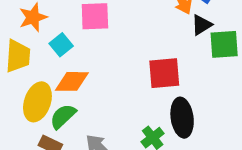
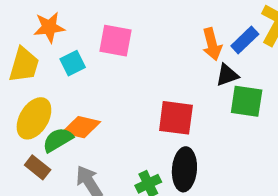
orange diamond: (72, 81) -> (81, 127), moved

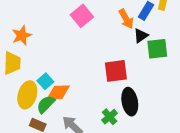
pink square: (115, 41) -> (82, 16), moved, turned -35
cyan square: (73, 63) -> (45, 81), moved

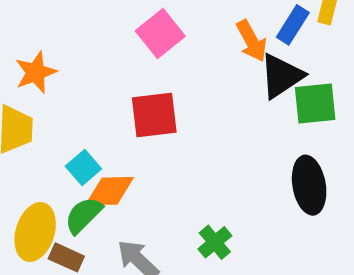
black triangle: (141, 36) -> (281, 76), size x1.5
red square: (116, 71) -> (154, 115), moved
yellow ellipse: (27, 95) -> (35, 232), moved
black ellipse: (130, 102) -> (309, 185), moved

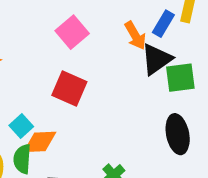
red square: (154, 115) -> (69, 89), turned 32
green semicircle: (83, 215) -> (22, 159), turned -40

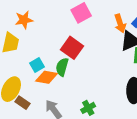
green semicircle: (22, 159) -> (62, 67), moved

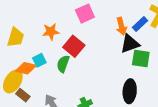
orange star: (24, 20) -> (51, 32), moved
orange diamond: (47, 77) -> (26, 68), moved

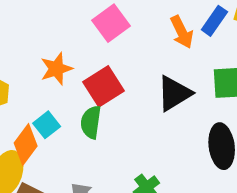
black triangle: (130, 44) -> (174, 93), moved
red square: (74, 46) -> (104, 86), turned 30
orange diamond: (26, 68) -> (26, 144), turned -55

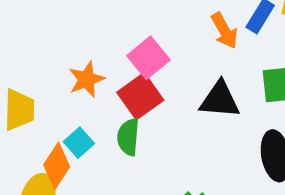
pink square: (111, 23) -> (148, 58), moved
black triangle: (174, 93) -> (220, 100), turned 39

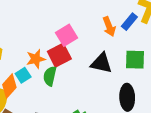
orange star: (86, 79) -> (36, 59), moved

